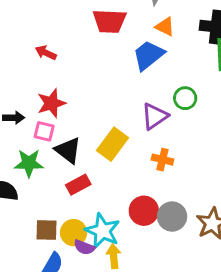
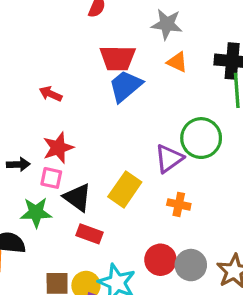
blue trapezoid: (148, 55) -> (125, 86), moved
green circle: (185, 98) -> (201, 138), size x1.6
red rectangle: (78, 185) -> (89, 234), turned 50

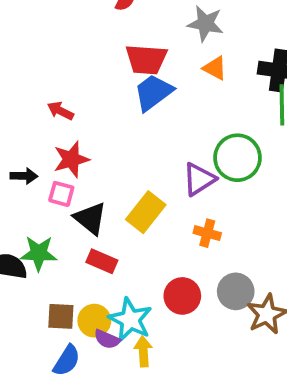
red arrow: (51, 94) -> (60, 111), moved
green star: (36, 212) -> (39, 253), moved
gray circle: (191, 265) -> (236, 291), moved

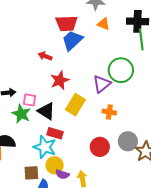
red arrow: (60, 111) -> (45, 56), moved
red star: (71, 159) -> (60, 80), moved
green star: (39, 253) -> (21, 114), moved, turned 30
brown square: (61, 316) -> (31, 173), moved
cyan star: (130, 320) -> (45, 147), moved

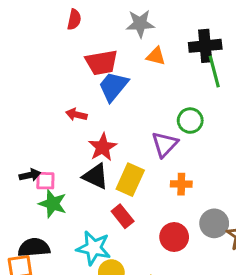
green circle: (121, 70) -> (190, 121), size x0.7
pink square: (29, 100) -> (45, 181), moved
black triangle: (46, 111) -> (96, 176), moved
red rectangle: (55, 133) -> (123, 216), moved, turned 42

